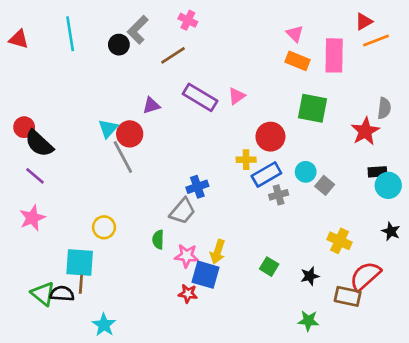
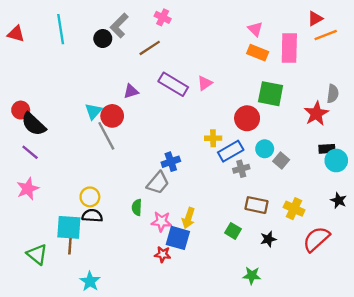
red circle: (270, 137) -> (247, 118), moved
black semicircle: (62, 294) -> (92, 216), moved
brown rectangle: (348, 296) -> (256, 205), moved
green star: (308, 321) -> (252, 275), moved

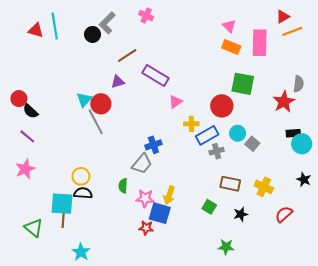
red triangle: (16, 34) -> (36, 30), moved
brown line: (150, 48) -> (127, 55), moved
pink triangle: (205, 83) -> (176, 102), moved
black semicircle: (34, 124) -> (30, 111), size x0.7
red semicircle: (316, 239) -> (284, 214), size x0.7

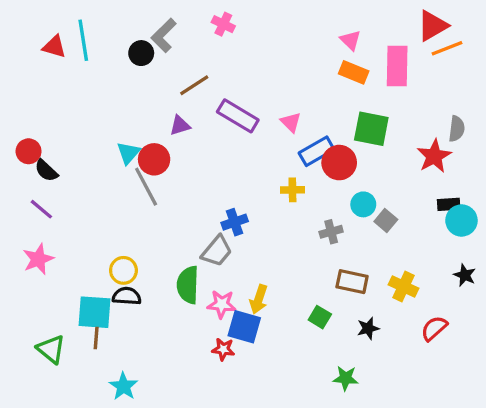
red triangle: (283, 17) -> (433, 26), size x1.5
pink triangle: (176, 102) -> (291, 122), moved, turned -40
blue rectangle: (207, 135) -> (317, 151), moved
green semicircle: (123, 186) -> (188, 285), size x1.6

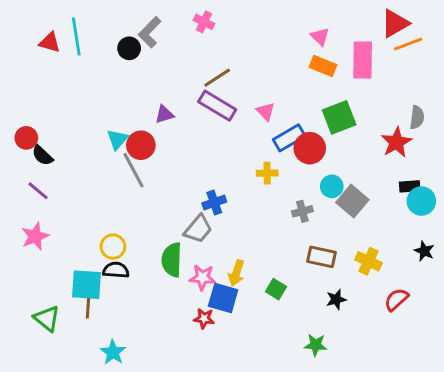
brown line: (194, 85) -> (217, 78), moved
green square: (371, 129) -> (339, 117), turned -32
gray square: (386, 220) -> (352, 201), size x1.5
green square: (320, 317) -> (276, 289), moved

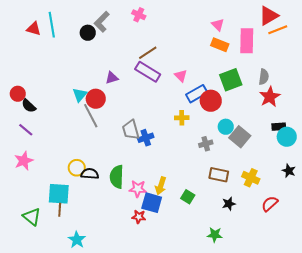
gray semicircle: (417, 117) -> (264, 77), moved
gray trapezoid: (198, 229) -> (131, 130), moved, turned 125
black semicircle: (116, 270) -> (90, 174), moved

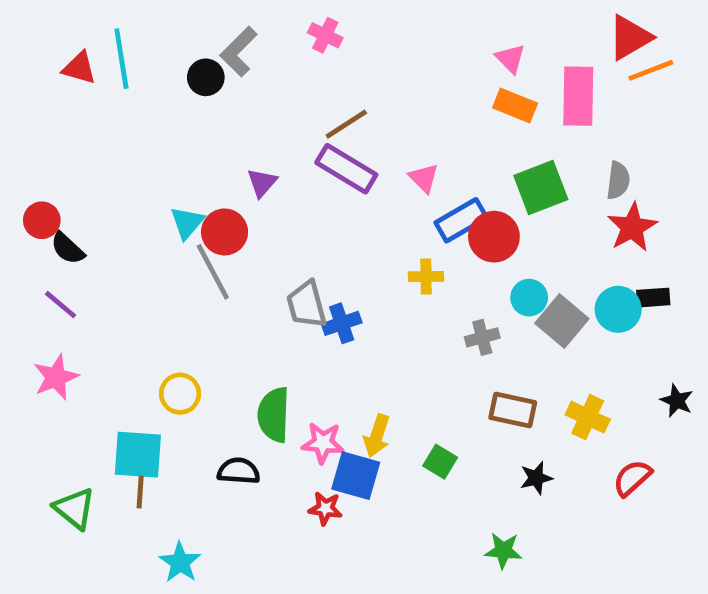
purple triangle: (112, 78) -> (262, 183), turned -32
cyan circle: (287, 137) -> (618, 309), moved
black semicircle: (90, 174) -> (239, 471), moved

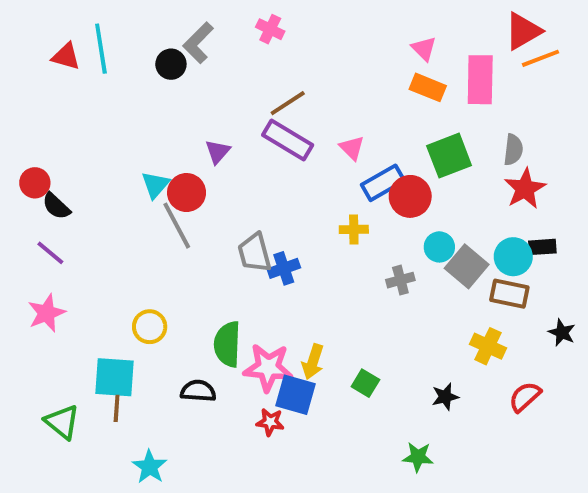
brown rectangle: (513, 410) -> (509, 294), moved
pink star: (323, 443) -> (268, 368), size x1.4

